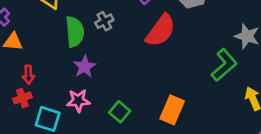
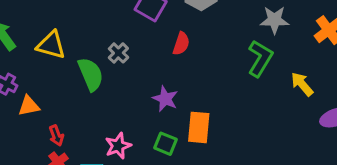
red semicircle: (161, 31) -> (181, 44), size x0.6
purple star: (85, 67) -> (165, 99), moved
orange rectangle: (172, 110) -> (199, 127), moved

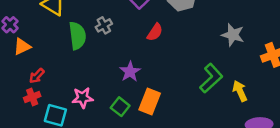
green L-shape: (260, 58) -> (211, 78), moved
orange triangle: (29, 106) -> (22, 46), turned -30
red arrow: (56, 136) -> (37, 76), turned 49

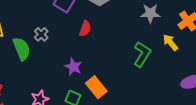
yellow arrow: (240, 91) -> (170, 42), moved
orange rectangle: (150, 102) -> (96, 87), turned -45

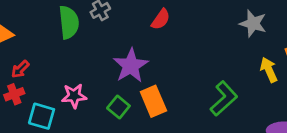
green L-shape: (142, 54) -> (224, 99), moved
purple star: (73, 67) -> (131, 66), size x1.4

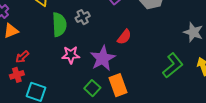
red semicircle: (161, 19) -> (124, 37), moved
pink star: (74, 96) -> (71, 55), moved
green L-shape: (224, 99) -> (173, 65), moved

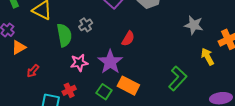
green L-shape: (173, 65) -> (178, 78), moved
red cross: (17, 75) -> (69, 90), moved
orange rectangle: (118, 85) -> (128, 86), turned -35

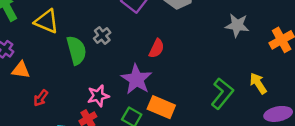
orange triangle: (19, 47) -> (21, 70), turned 42
yellow arrow: (208, 57) -> (258, 83), moved
pink star: (79, 63) -> (98, 96), moved

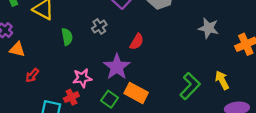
gray cross: (102, 35) -> (99, 27), moved
green semicircle: (76, 50) -> (67, 37), size x0.7

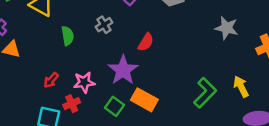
red arrow: (32, 75) -> (51, 80), moved

